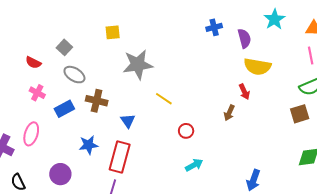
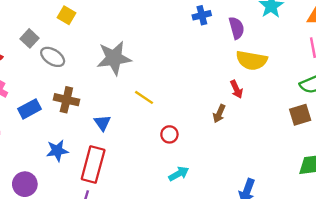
yellow square: (113, 32) -> (66, 15), moved, turned 35
gray ellipse: (74, 75) -> (53, 57), moved

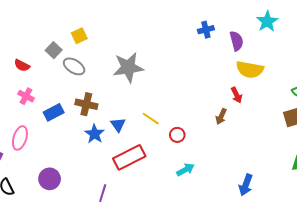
yellow square: (66, 15) -> (79, 36), moved, turned 35
yellow line: (144, 97) -> (151, 119), moved
blue star: (57, 151) -> (95, 134), moved, turned -30
red rectangle: (93, 164) -> (129, 157), moved, turned 48

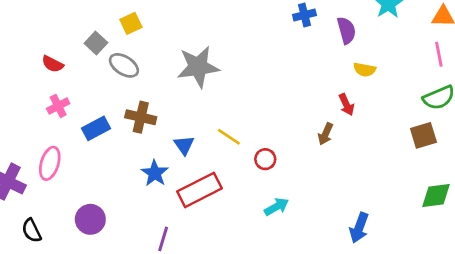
yellow semicircle: (250, 69) -> (365, 70), size x0.6
pink cross: (26, 96) -> (58, 106), turned 35
blue star: (95, 134) -> (155, 173), moved

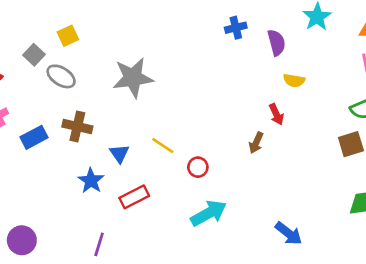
red rectangle: (199, 190) -> (134, 197), size x0.7
cyan arrow: (276, 207) -> (209, 213), size x1.5
purple circle: (90, 219) -> (22, 240), moved
blue arrow: (359, 228) -> (289, 233), turned -72

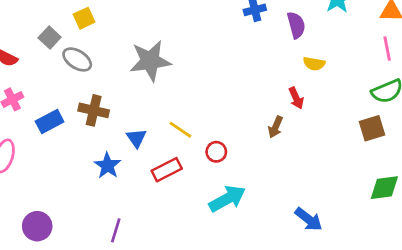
red rectangle: (134, 197) -> (167, 170), moved

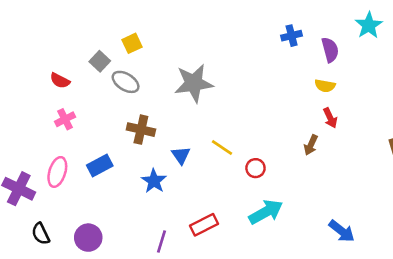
yellow semicircle: (314, 64) -> (325, 86), moved
blue rectangle: (50, 121) -> (100, 166), moved
red rectangle: (167, 170) -> (204, 225), moved

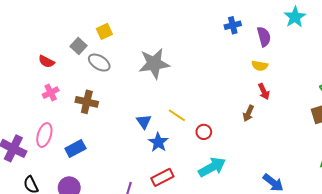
brown cross: (141, 130) -> (87, 102), moved
blue rectangle: (100, 166) -> (75, 148), moved
blue star: (154, 181) -> (158, 142), moved

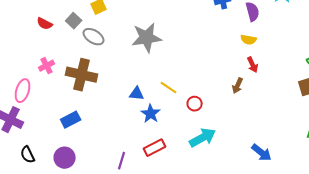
red semicircle: (46, 61) -> (45, 24), moved
brown cross: (87, 102) -> (82, 75), size x1.4
blue triangle: (144, 122) -> (137, 94), turned -49
pink ellipse: (44, 135) -> (23, 91), moved

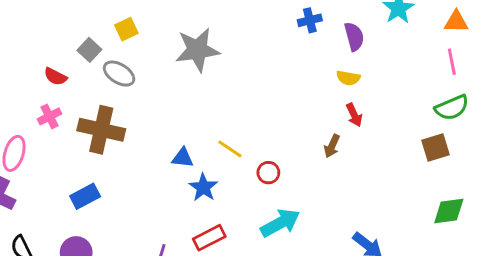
red semicircle: (45, 24) -> (55, 76), moved
gray star: (147, 38) -> (197, 50), moved

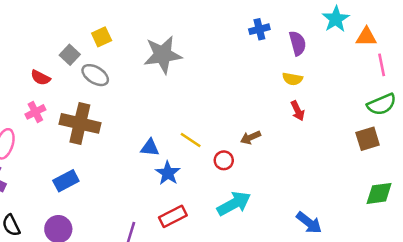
orange triangle: (456, 22) -> (366, 37), moved
brown arrow: (332, 146) -> (250, 137), moved, turned 42

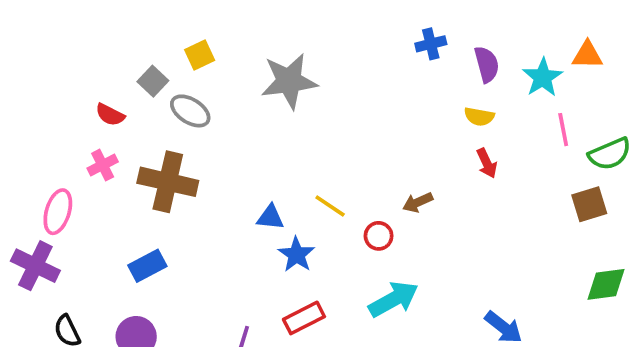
cyan star: (336, 19) -> (543, 77), moved
pink line: (382, 65) -> (563, 130), moved

